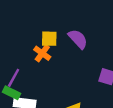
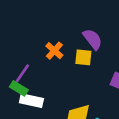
yellow square: (49, 39) -> (83, 57), moved

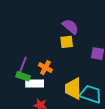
orange cross: (54, 51) -> (45, 68), moved

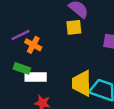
purple line: (23, 64) -> (21, 35), moved, turned 42
orange cross: (45, 68) -> (33, 45), moved

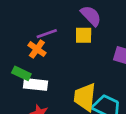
purple line: (21, 35) -> (47, 34), moved

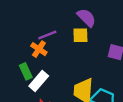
green rectangle: (21, 73) -> (26, 71), turned 42
white rectangle: (35, 84) -> (39, 81), turned -54

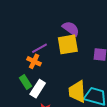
yellow square: (80, 35) -> (68, 44), size x1.5

